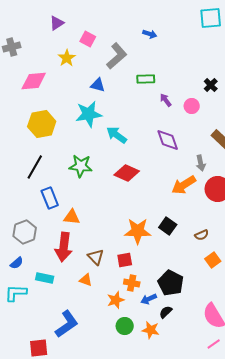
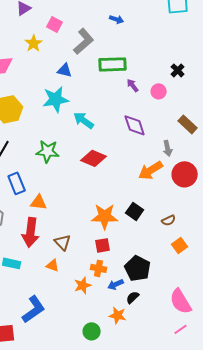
green rectangle: (146, 79) -> (113, 64), size x1.5
red square: (125, 260) -> (103, 245), moved
green circle: (125, 326) -> (92, 331), moved

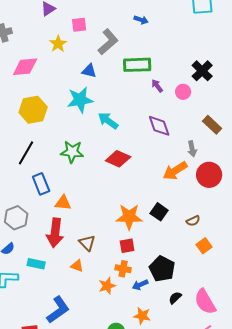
pink square: (55, 24) -> (79, 25), turned -35
black cross: (178, 70) -> (202, 71), size x1.5
black semicircle: (133, 297) -> (175, 298), moved

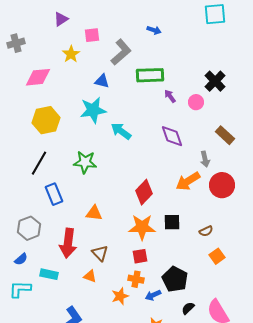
red diamond: (118, 159) -> (144, 192), moved, turned -70
orange triangle: (63, 203) -> (94, 213), moved
black square: (159, 212) -> (172, 222), turned -36

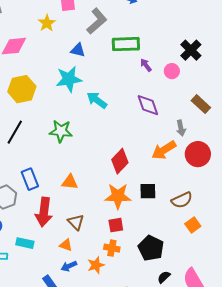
blue rectangle: (54, 194) -> (30, 179), moved
brown semicircle: (206, 231) -> (182, 200), size x1.5
blue arrow: (153, 295) -> (69, 266), moved

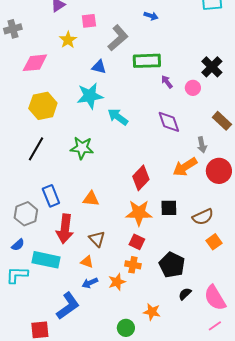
red square: (116, 225) -> (137, 242), turned 35
cyan rectangle: (25, 243) -> (46, 260), size x1.5

